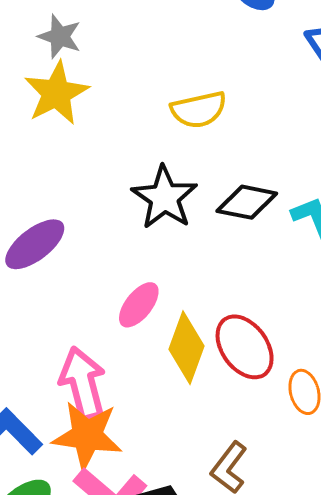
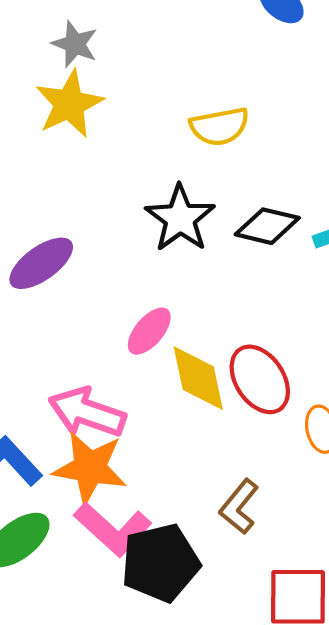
yellow diamond: (187, 348) -> (198, 378), turned -34
pink arrow: (83, 383) -> (87, 412), turned -58

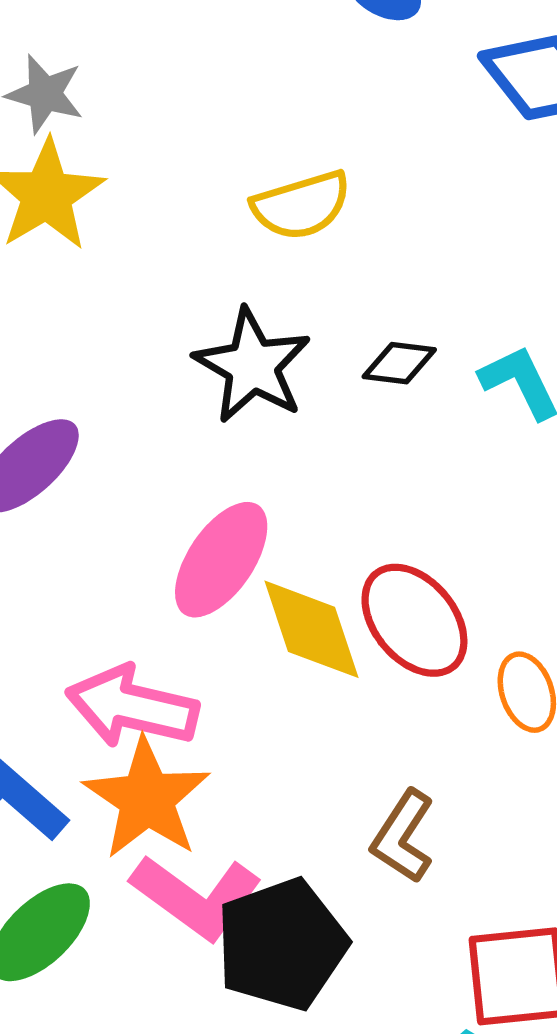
black diamond: (267, 226) -> (399, 363), size x0.7
pink ellipse: (149, 331) -> (221, 560), size x1.4
orange star: (90, 468) -> (147, 799), turned 30

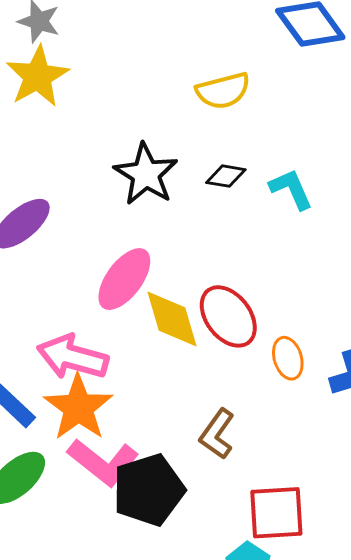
yellow semicircle: (301, 205) -> (223, 91), moved

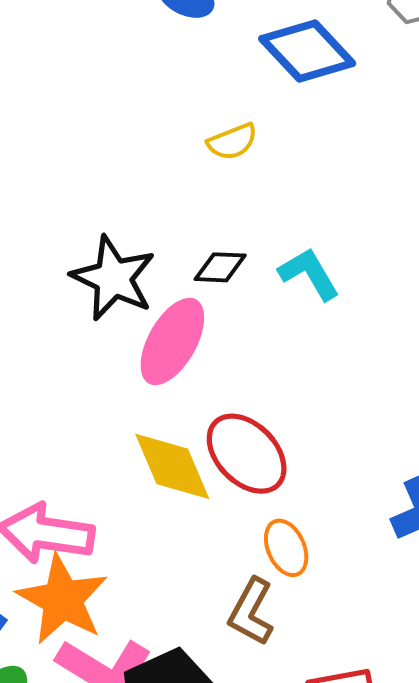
yellow semicircle: (223, 91) -> (232, 142), moved, size x0.7
pink ellipse: (124, 279) -> (172, 341), moved
orange ellipse: (288, 358) -> (286, 548), moved

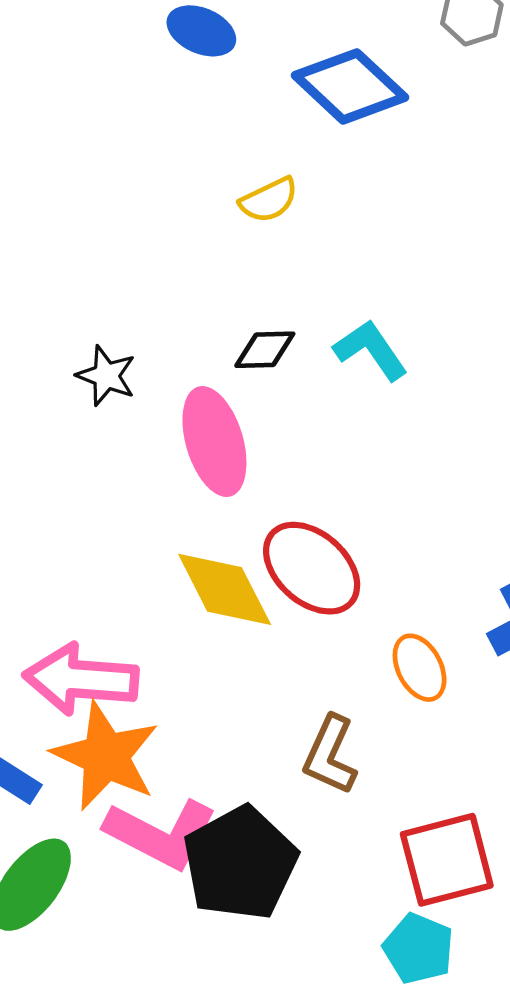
black star: (113, 278) -> (106, 376), moved, size x0.6
pink ellipse: (172, 341) -> (214, 442), turned -42
orange ellipse: (286, 548) -> (420, 668), moved

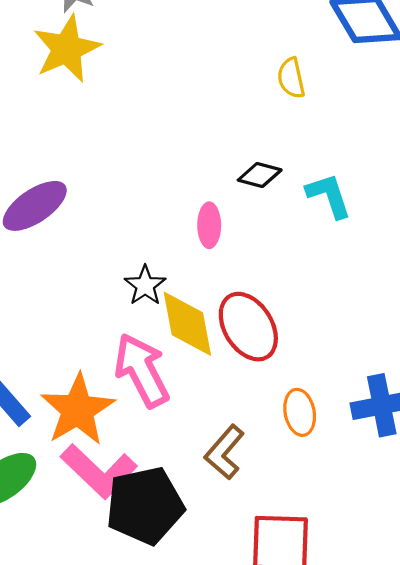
yellow semicircle: (269, 200) -> (291, 78), turned 87
black star: (106, 376) -> (145, 285), moved
pink ellipse: (214, 442) -> (209, 225), size x0.6
pink arrow: (81, 679) -> (142, 370), moved, turned 42

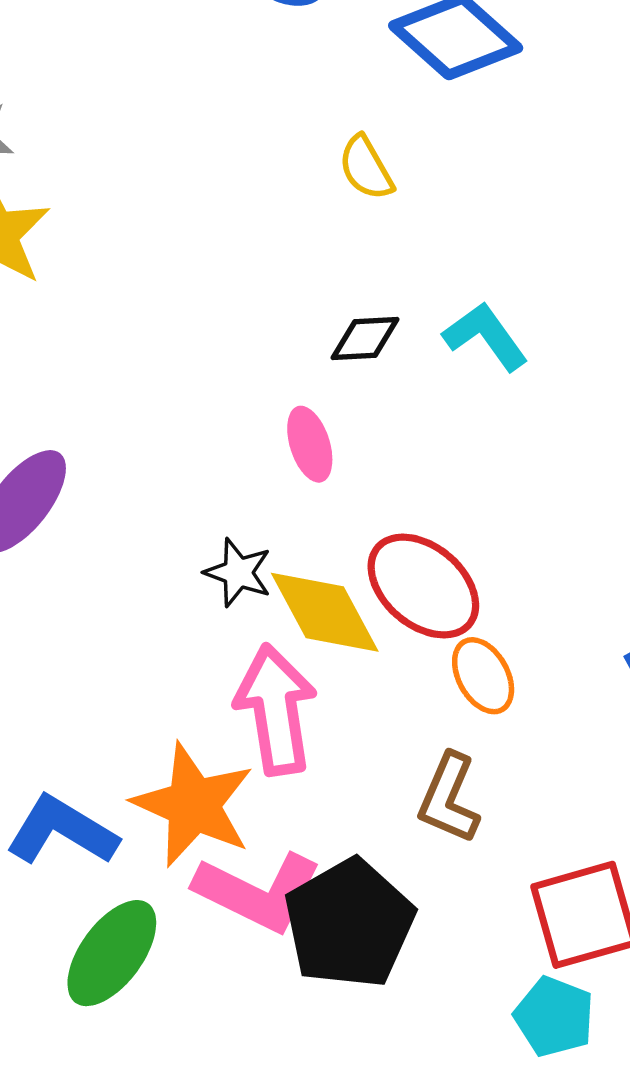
pink arrow: (142, 370) -> (276, 710), turned 36
orange ellipse: (300, 412) -> (483, 676), moved

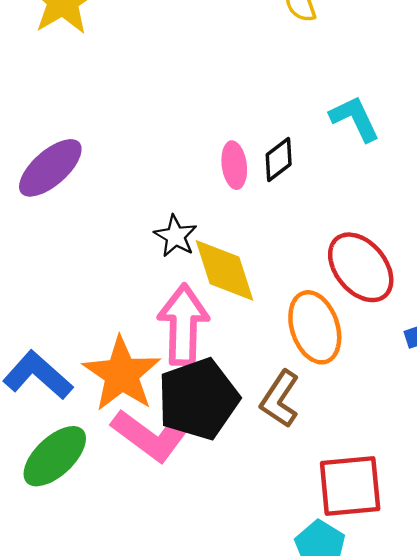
black diamond: (365, 338) -> (279, 160), moved, turned -45
red ellipse: (423, 586) -> (361, 267), moved
orange ellipse: (483, 676) -> (315, 327), size x1.5
black pentagon: (349, 924) -> (198, 399), moved

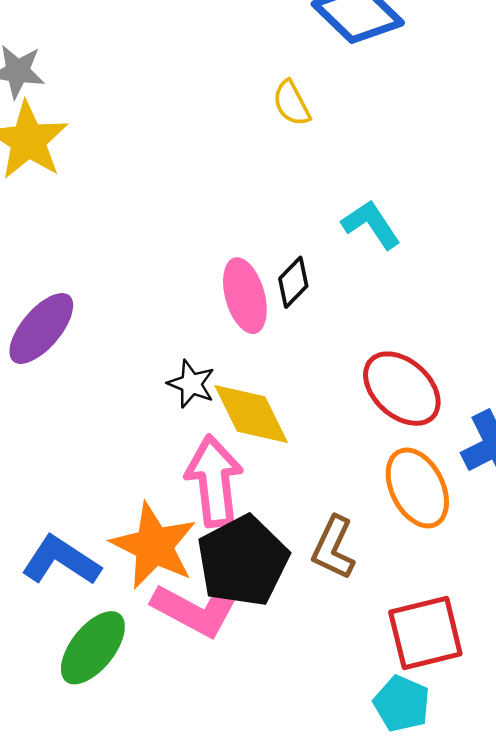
pink ellipse: (234, 165) -> (245, 296), size x1.4
orange ellipse: (315, 327) -> (417, 488), moved

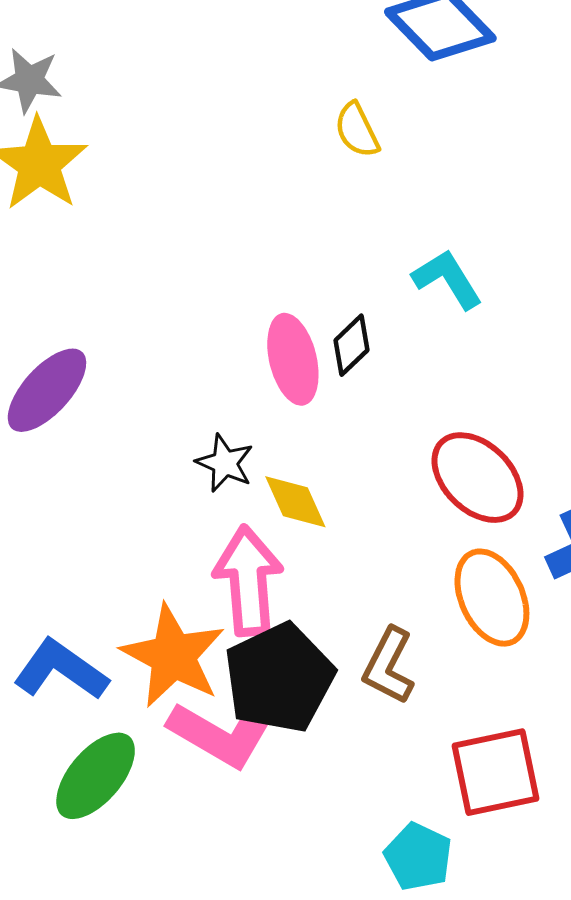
yellow diamond: (251, 414) -> (295, 502), size x0.7
cyan pentagon: (402, 704) -> (418, 857), moved

